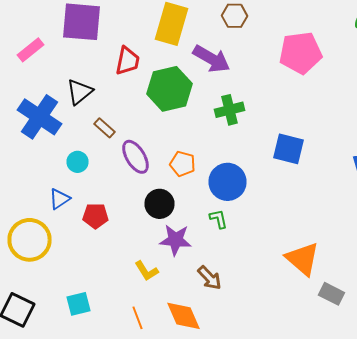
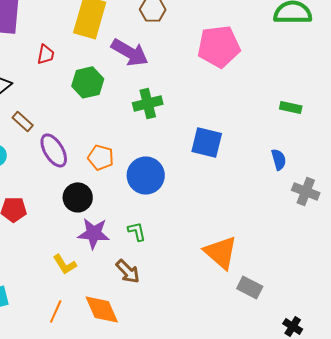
red trapezoid: (128, 61) -> (46, 54), size x0.7
green hexagon: (170, 89) -> (88, 82), size x0.7
green L-shape: (218, 219) -> (137, 231), moved
orange line: (138, 318) -> (56, 311), turned 45

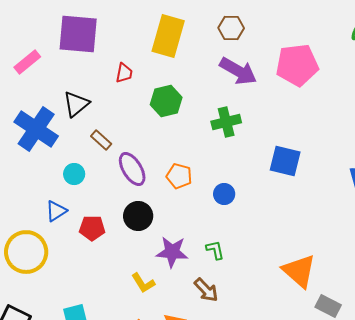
purple arrow: (130, 52) -> (238, 71), moved
blue circle: (146, 175) -> (224, 194), size x0.6
black circle: (78, 197) -> (138, 216), moved

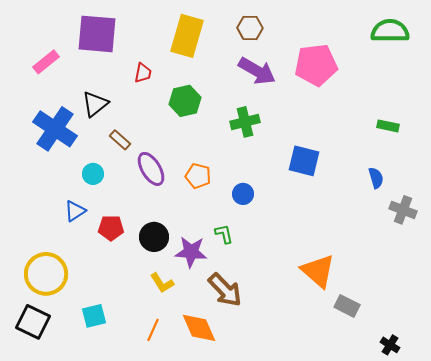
black circle: (138, 216) -> (154, 237), moved
green L-shape: (215, 250) -> (224, 234), moved
yellow circle: (26, 252) -> (46, 274), moved
brown arrow: (206, 290) -> (225, 290), size x1.4

